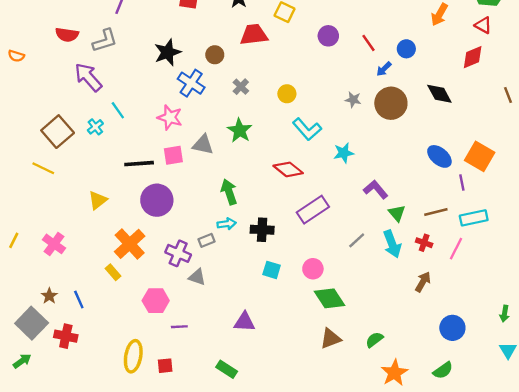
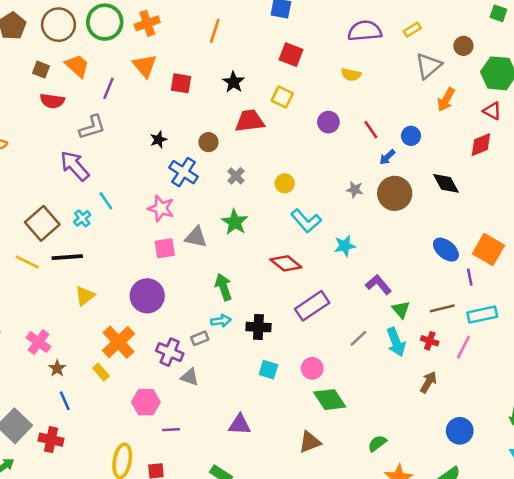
red semicircle: (67, 35) -> (52, 101), moved
black star: (167, 52) -> (158, 140), size x0.6
black line: (139, 164) -> (67, 257), moved
brown star: (49, 296) -> (57, 368), moved
brown triangle: (331, 339) -> (310, 442), moved

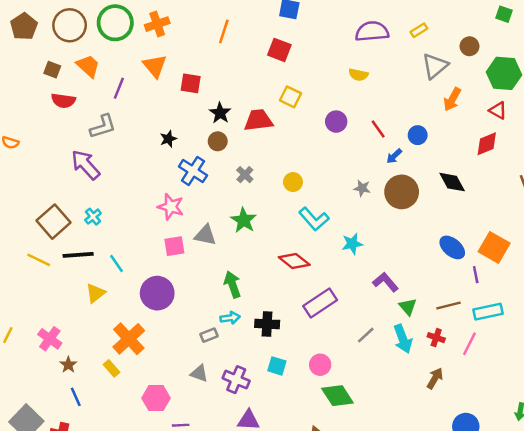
red square: (291, 55) -> (279, 50), moved
black star: (233, 82) -> (220, 113), moved
cyan line: (106, 201) -> (116, 264), moved
purple cross: (170, 352) -> (236, 380), moved

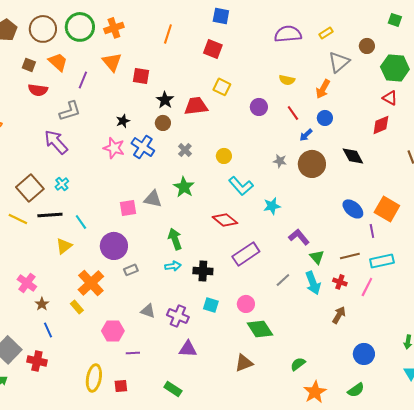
yellow semicircle: (358, 75) -> (287, 80), moved
orange arrow: (452, 99) -> (323, 89), moved
pink star: (171, 207) -> (114, 148), moved
gray rectangle: (209, 335) -> (131, 270), moved

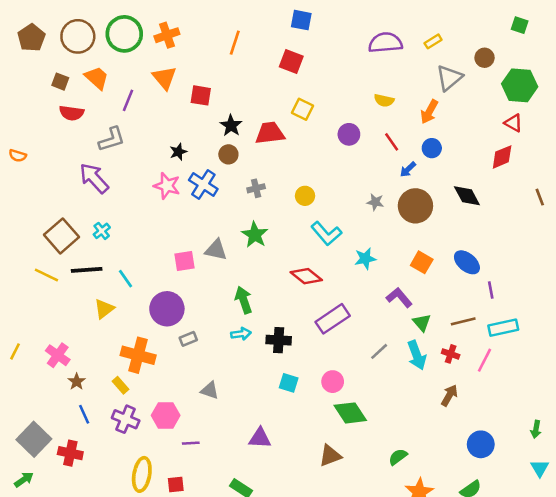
gray cross: (185, 150) -> (256, 188), turned 32
orange square: (387, 209) -> (422, 262), moved, size x0.7
orange cross: (91, 283) -> (138, 355), turned -32
purple cross: (178, 316) -> (126, 419), moved

